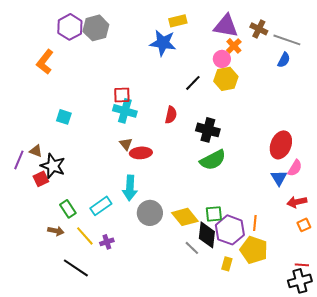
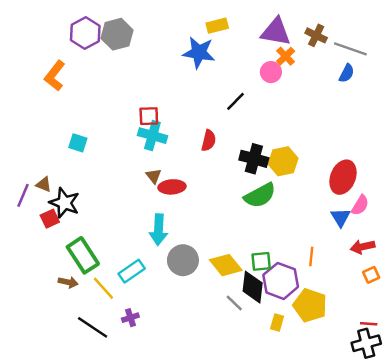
yellow hexagon: (226, 79) -> (283, 161), moved
cyan rectangle: (101, 206) -> (132, 271), moved
green rectangle: (68, 209) -> (83, 255), size x1.6
orange line: (255, 223) -> (311, 257), moved
purple cross: (107, 242) -> (130, 318), moved

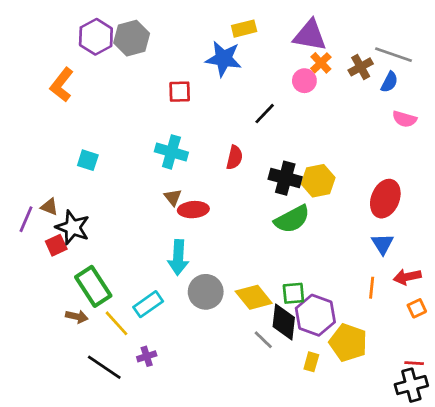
brown cross: (316, 35) -> (361, 67), moved, turned 35
red square: (149, 116) -> (180, 92), moved
pink semicircle: (360, 205) -> (405, 119), moved, turned 75
orange line: (311, 257) -> (372, 288), moved

